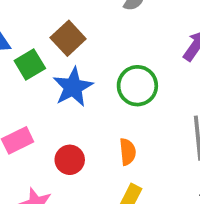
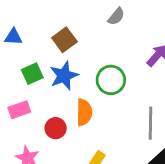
green square: (30, 64) -> (32, 74), moved
orange semicircle: (128, 152) -> (84, 112), moved, size x1.4

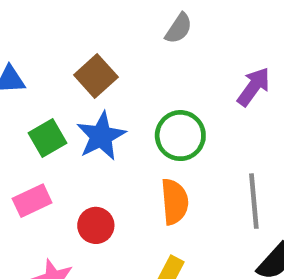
orange semicircle: (84, 112) -> (175, 202), moved

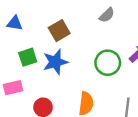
green circle: (180, 136) -> (108, 63), moved

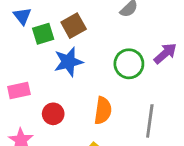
blue triangle: (15, 23) -> (22, 16), turned 42
green square: (28, 57) -> (43, 34), moved

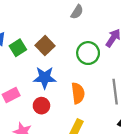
brown square: (74, 26) -> (45, 46), moved
blue star: (68, 62) -> (45, 78), moved, turned 30

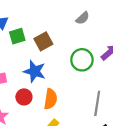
orange semicircle: (78, 93) -> (51, 99), moved

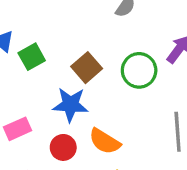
brown square: (43, 41) -> (87, 68), moved
orange semicircle: (51, 99) -> (105, 141), turned 126

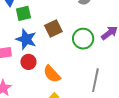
blue star: (70, 105) -> (26, 39), moved
red circle: (63, 147) -> (28, 62), moved

